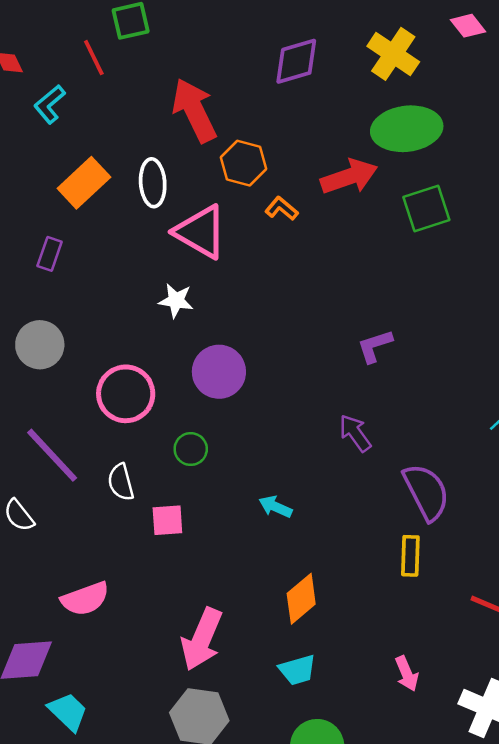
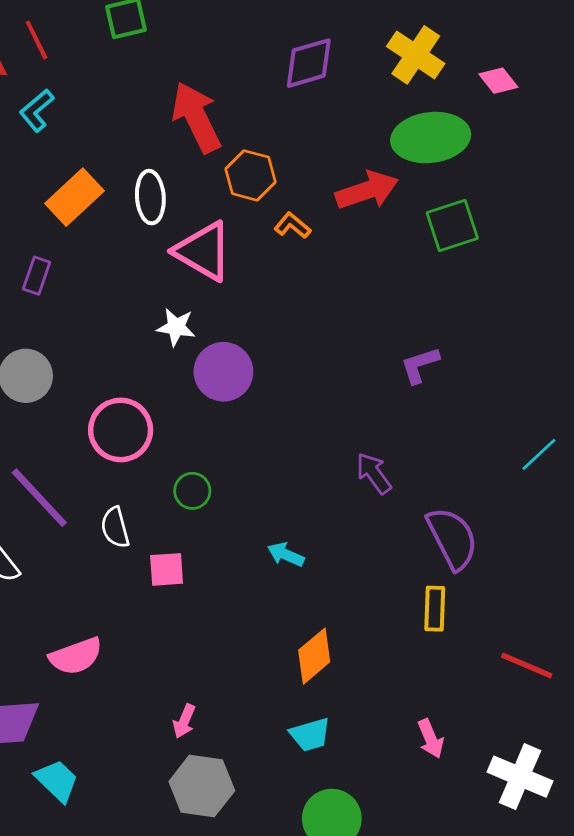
pink diamond: (468, 26) -> (498, 81), moved
red line: (94, 58) -> (37, 40), moved
purple L-shape: (375, 346) -> (420, 365), moved
purple circle: (219, 372) -> (223, 372), moved
pink arrow: (202, 639) -> (184, 721), moved, size x0.5

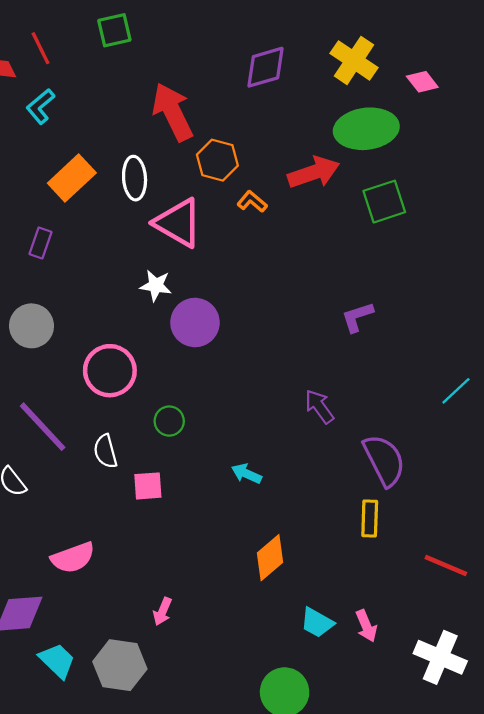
cyan trapezoid: (310, 735) -> (317, 623), moved, turned 45
gray hexagon: (202, 786) -> (120, 665), moved

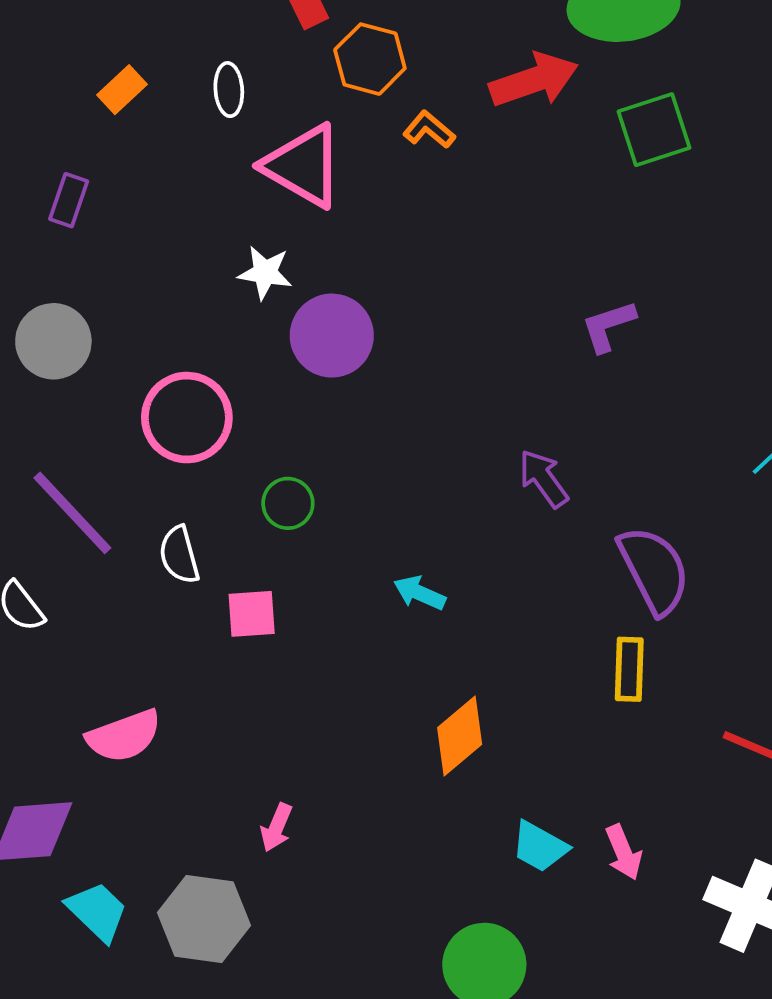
orange rectangle: (72, 178) -> (122, 90), size x0.6
white ellipse: (135, 178) -> (229, 90), size x0.7

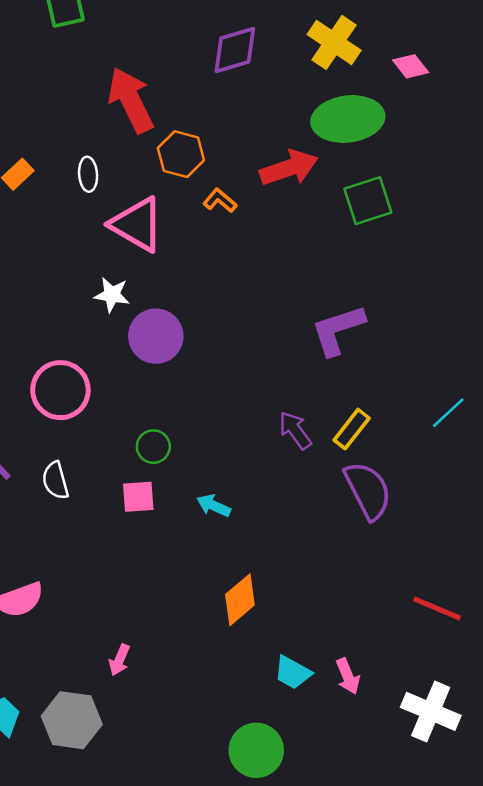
purple L-shape: (608, 326) -> (338, 330), size x1.5
green circle: (288, 503) -> (153, 447), moved
pink square: (252, 614) -> (138, 497), moved
yellow rectangle: (629, 669) -> (352, 429), moved, turned 36

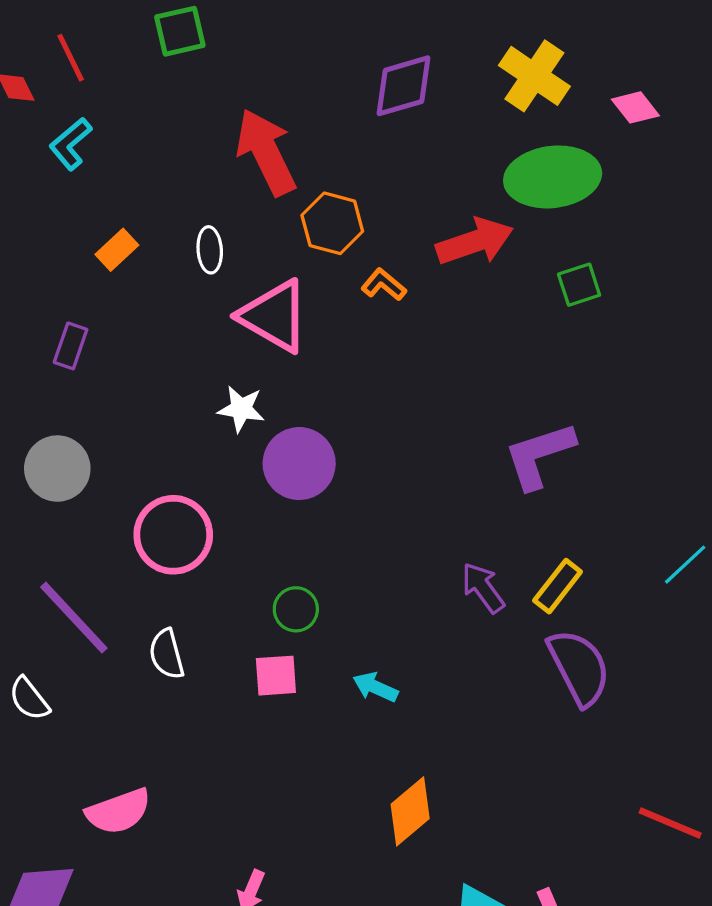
green square: (368, 201) -> (579, 285), size x0.7

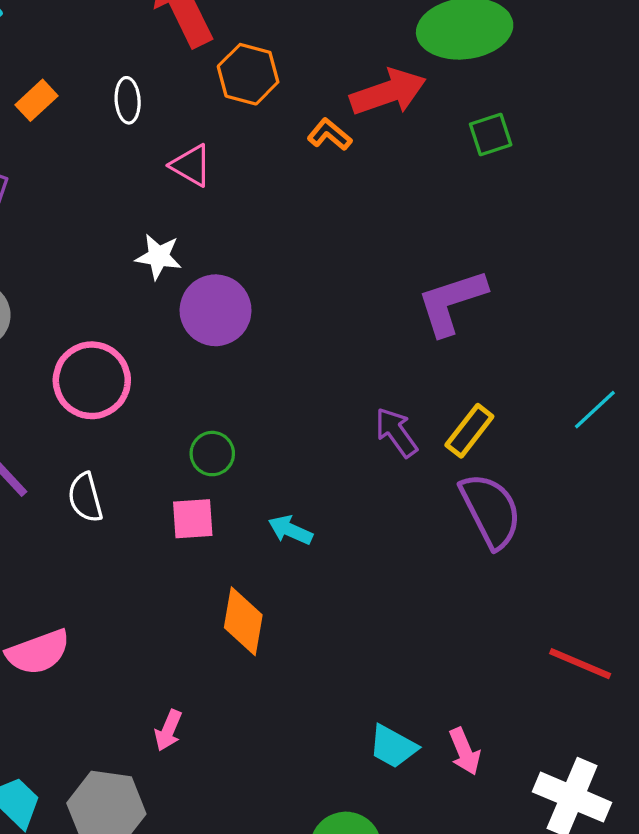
orange L-shape: (384, 285) -> (329, 134), moved
pink triangle: (274, 316) -> (191, 165), size x0.6
orange diamond: (410, 811) -> (243, 621), moved, turned -40

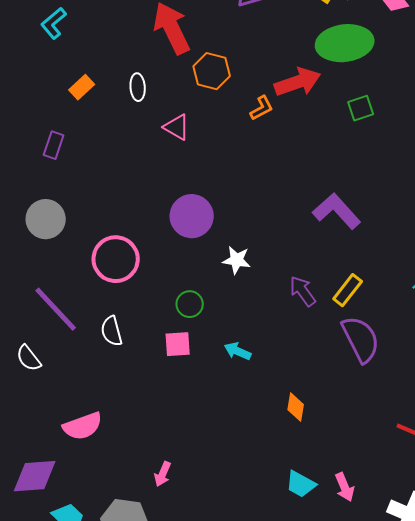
orange L-shape: (329, 134) -> (262, 108), turned 112
white star: (159, 257) -> (237, 260), moved
purple L-shape: (452, 302) -> (337, 211), turned 66
orange diamond: (243, 621) -> (296, 407), moved, size x0.7

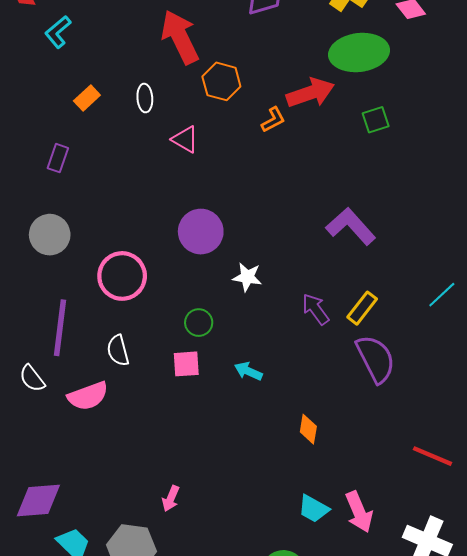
purple line: (56, 309) -> (60, 328), turned 50
pink semicircle: (83, 426) -> (88, 396), moved
pink arrow: (345, 487) -> (359, 512), size x1.4

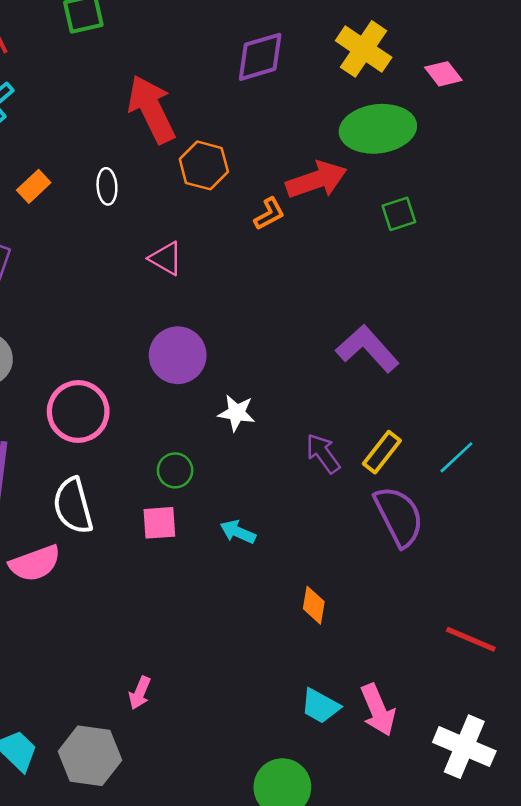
pink triangle: (185, 139) -> (166, 258), moved
cyan line: (442, 295) -> (456, 457), moved
white semicircle: (118, 350) -> (73, 506), size x1.4

